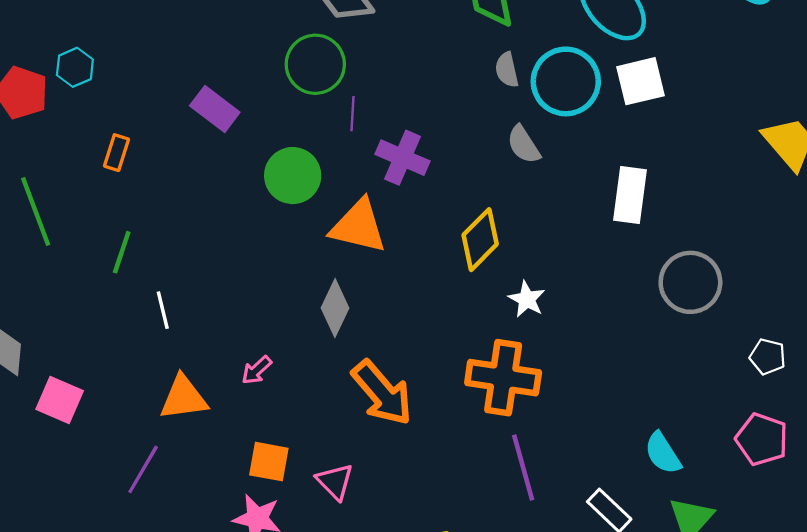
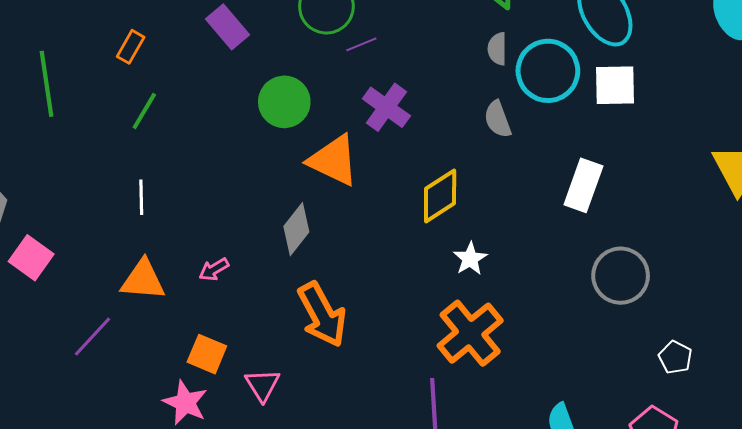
purple line: (352, 114) -> (361, 44), moved, turned 52
green line: (122, 252) -> (144, 111), moved
orange cross: (503, 378) -> (470, 333), moved, turned 30

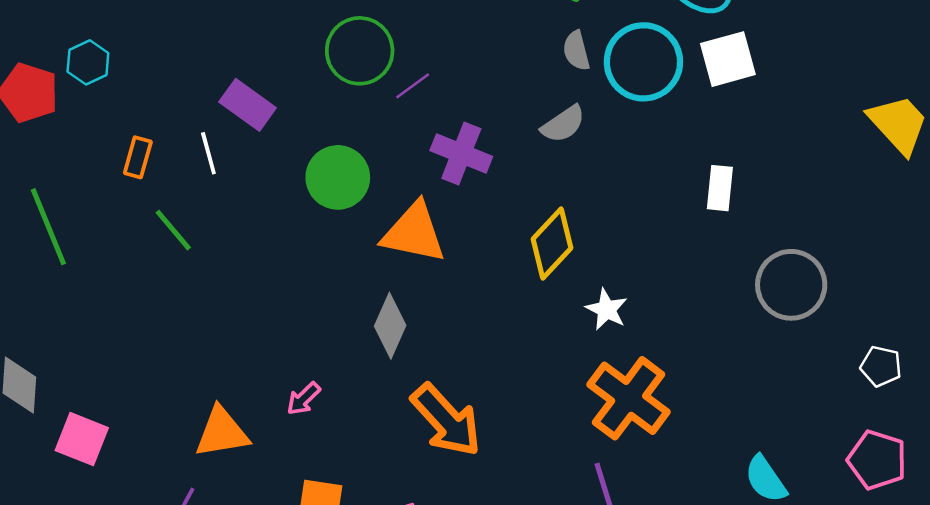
green line: (144, 111) -> (173, 230), turned -57
gray semicircle: (498, 119) -> (563, 124), moved, turned -90
white rectangle: (583, 185) -> (720, 188), size x0.7
white line: (141, 197) -> (208, 153), moved

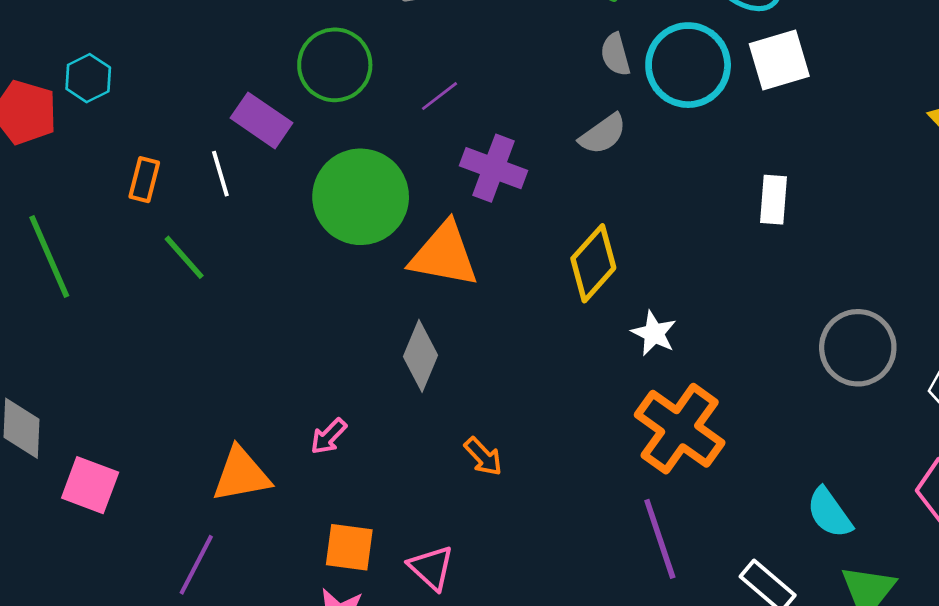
green circle: (360, 51) -> (335, 65), moved
green circle: (338, 177) -> (361, 197), size x1.4
gray circle: (791, 285) -> (858, 348), moved
orange arrow: (446, 420) -> (483, 457), size x0.5

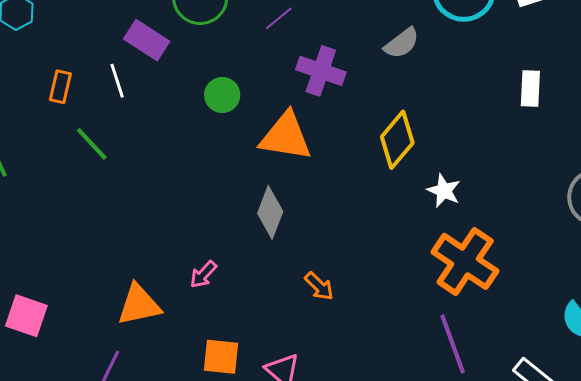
green circle: (361, 197) -> (222, 95), size x0.5

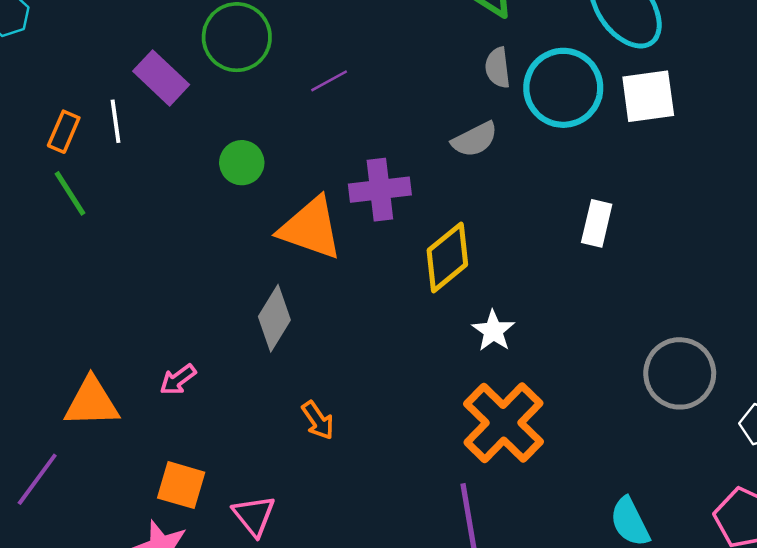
purple cross: (321, 71) -> (380, 190), moved, turned -36
orange rectangle: (60, 87) -> (64, 132), moved
white rectangle: (530, 89) -> (597, 223), moved

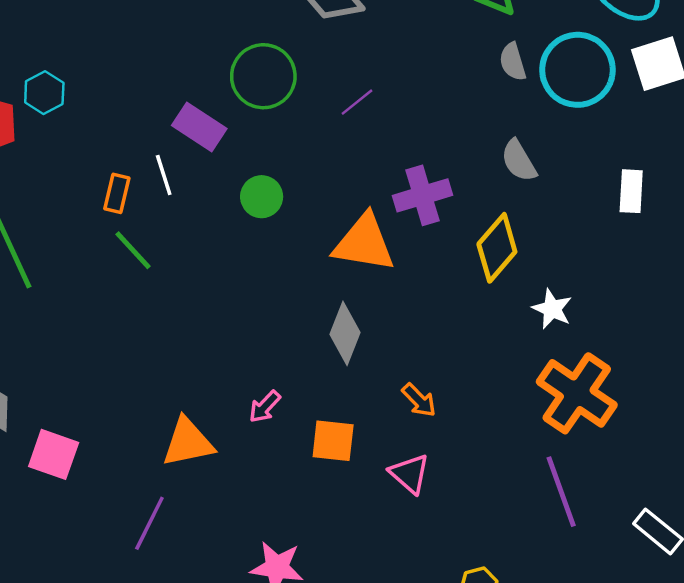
gray semicircle: (475, 139) -> (519, 161), moved, turned 96
green circle: (242, 163) -> (262, 197), moved
orange arrow: (318, 420) -> (419, 400), moved
orange square: (181, 485) -> (333, 441), moved
pink triangle: (254, 516) -> (410, 474), moved

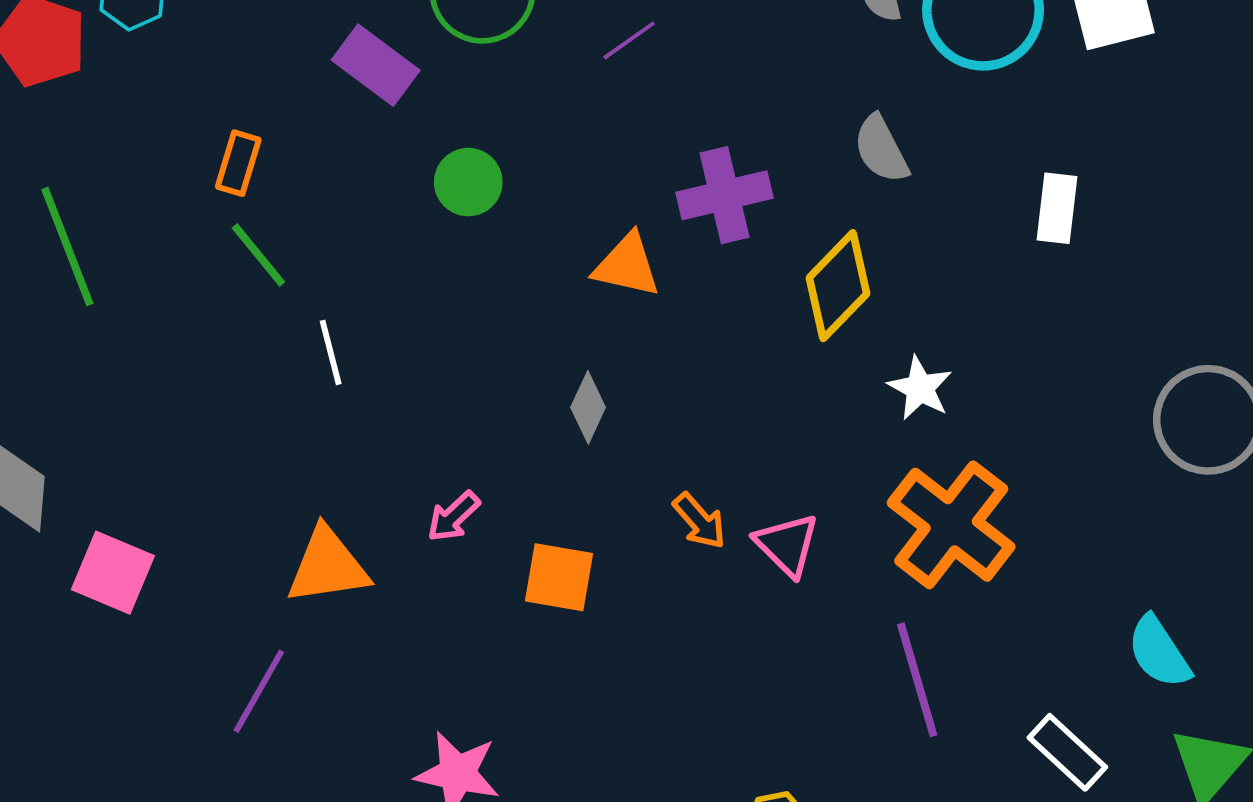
white line: (164, 175) -> (331, 352), moved
orange triangle: (364, 243) -> (627, 265), size x0.7
gray diamond: (345, 333) -> (588, 407), size x0.7
pink triangle: (410, 474) -> (787, 545), moved

